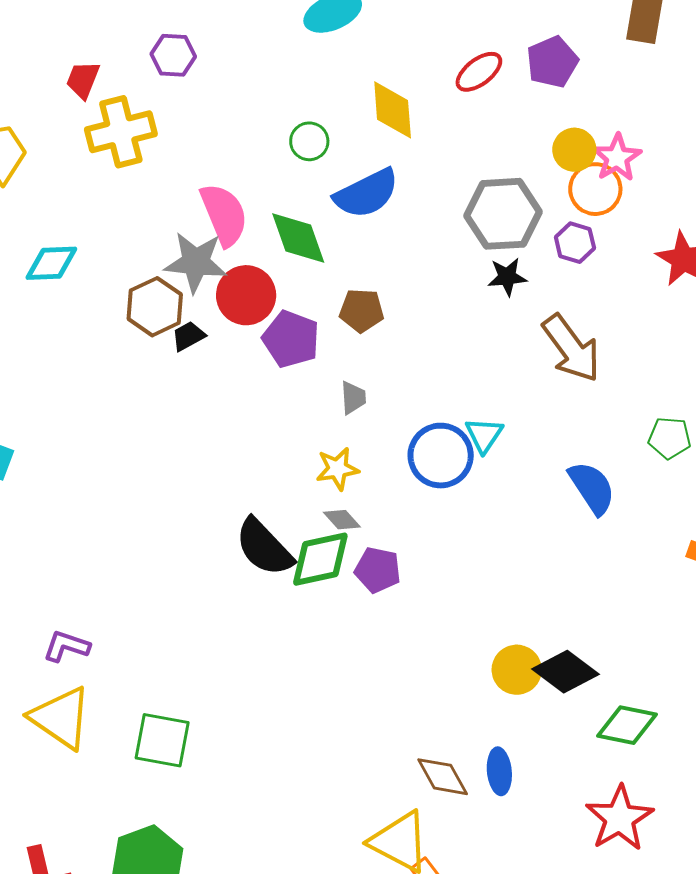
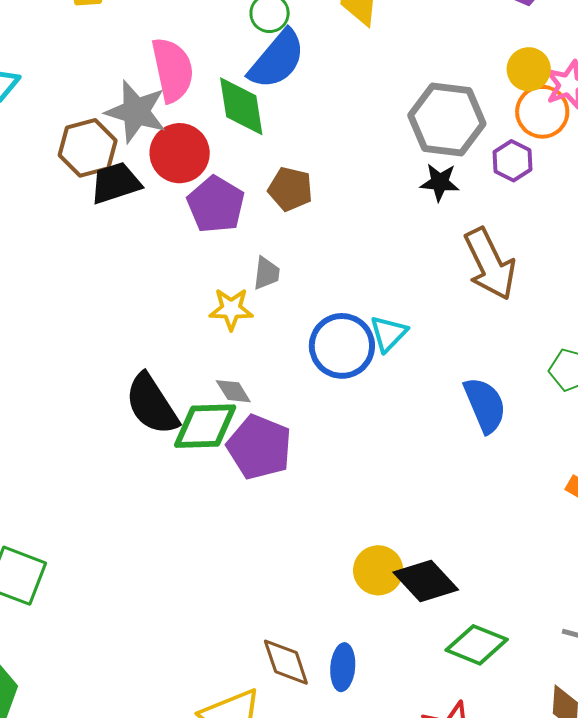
blue semicircle: (367, 194) -> (277, 59), moved, turned -34
black trapezoid: (188, 336) -> (115, 183), size x1.5
yellow star: (337, 469) -> (231, 309), moved
purple pentagon: (378, 570) -> (259, 447), size x1.4

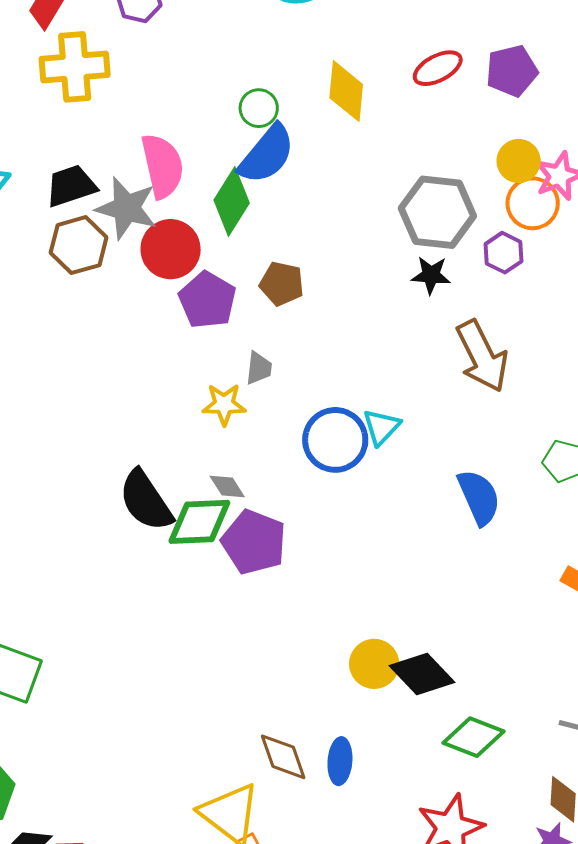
green diamond: (241, 106) -> (232, 202), turned 42
black trapezoid: (115, 183) -> (71, 186), moved

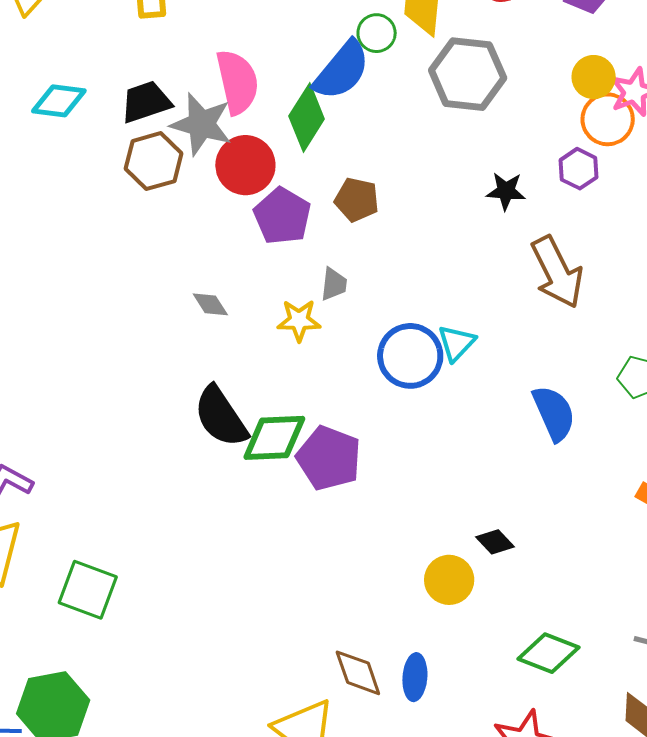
green circle: (259, 108) -> (377, 33), moved
gray hexagon: (437, 212) -> (468, 74), moved
gray diamond: (227, 486) -> (210, 304), moved
black diamond: (422, 674) -> (495, 542), moved, size x0.6

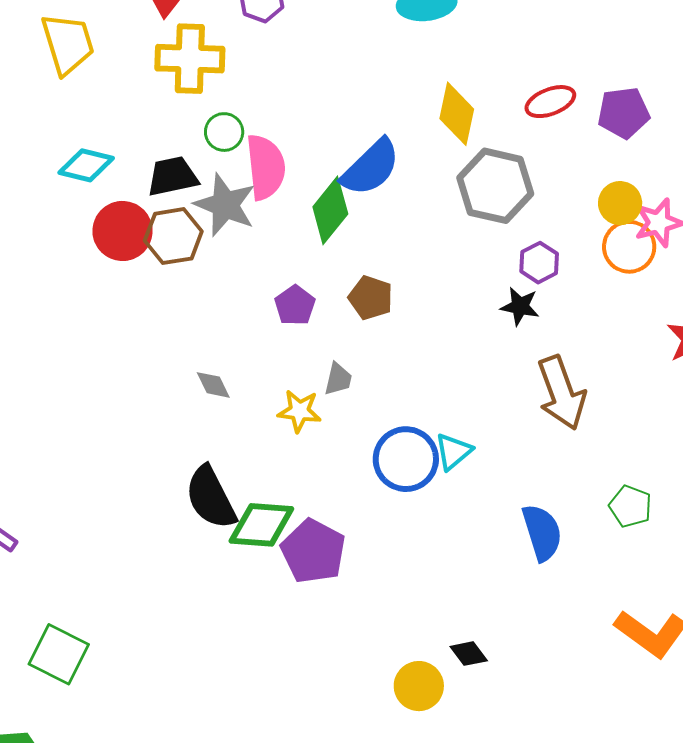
green circle: (377, 33) -> (224, 132), moved
red circle: (245, 165) -> (123, 231), moved
purple hexagon: (578, 169) -> (539, 263), moved
purple pentagon: (282, 216) -> (295, 305), size x0.7

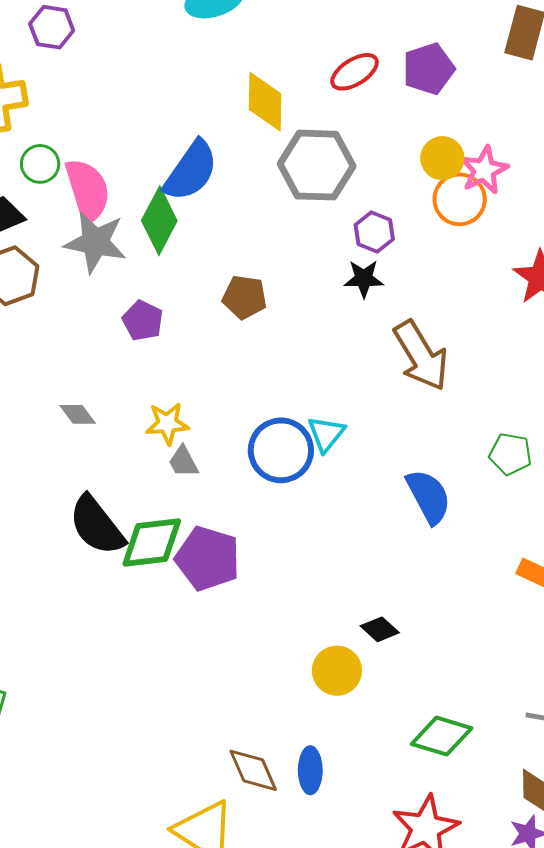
gray star: (225, 205) -> (95, 242), moved
brown pentagon: (371, 298) -> (245, 297), moved
gray trapezoid: (338, 379) -> (183, 462), moved, turned 150

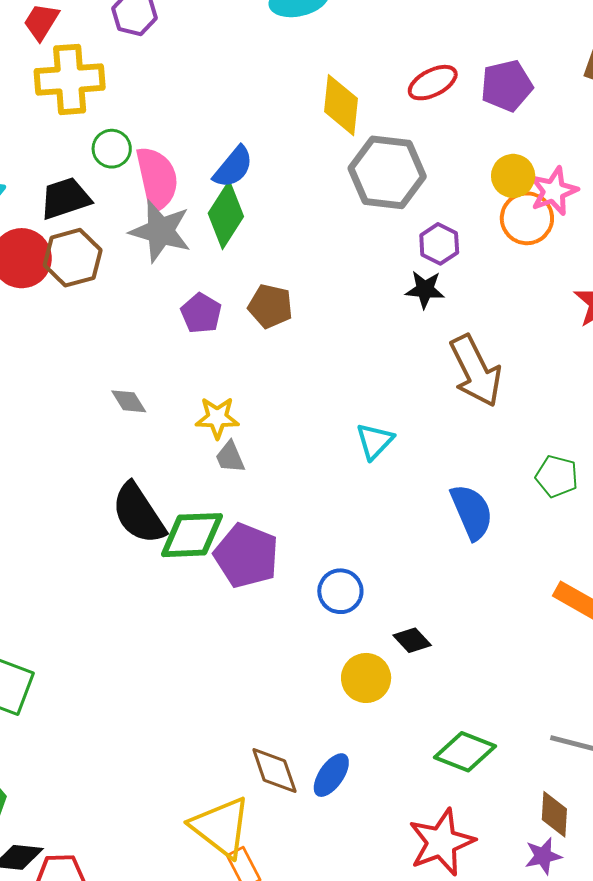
blue semicircle: (191, 171) -> (233, 167), moved, size x0.7
brown pentagon: (245, 297) -> (270, 306), moved
blue circle: (281, 450) -> (340, 591), moved, size x0.7
blue ellipse: (310, 770) -> (331, 775), turned 30

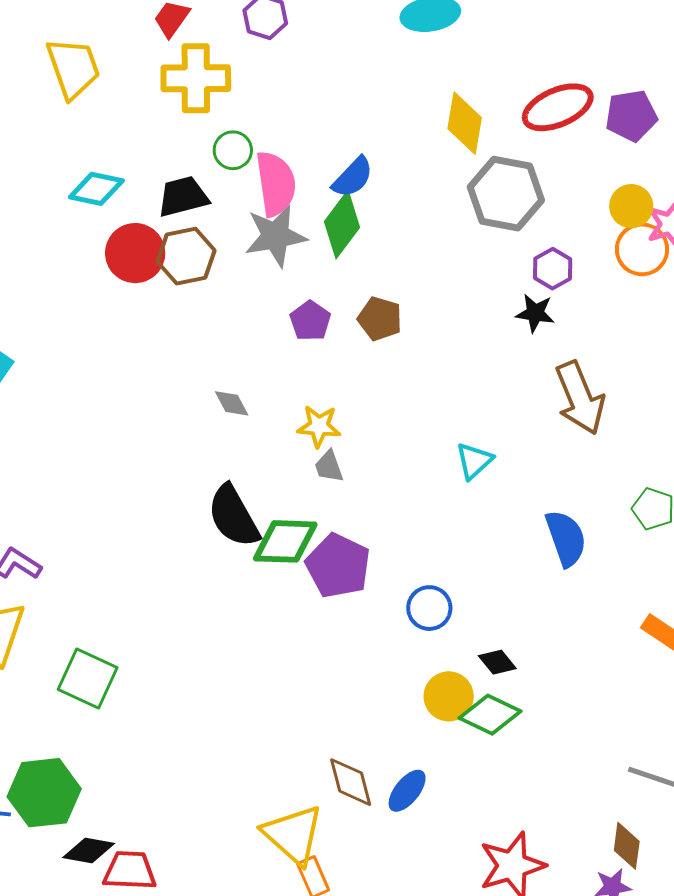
red ellipse: (433, 83) -> (558, 107), size x1.4
gray star: (160, 231) -> (276, 236), turned -30
green diamond: (465, 752) -> (490, 715), moved

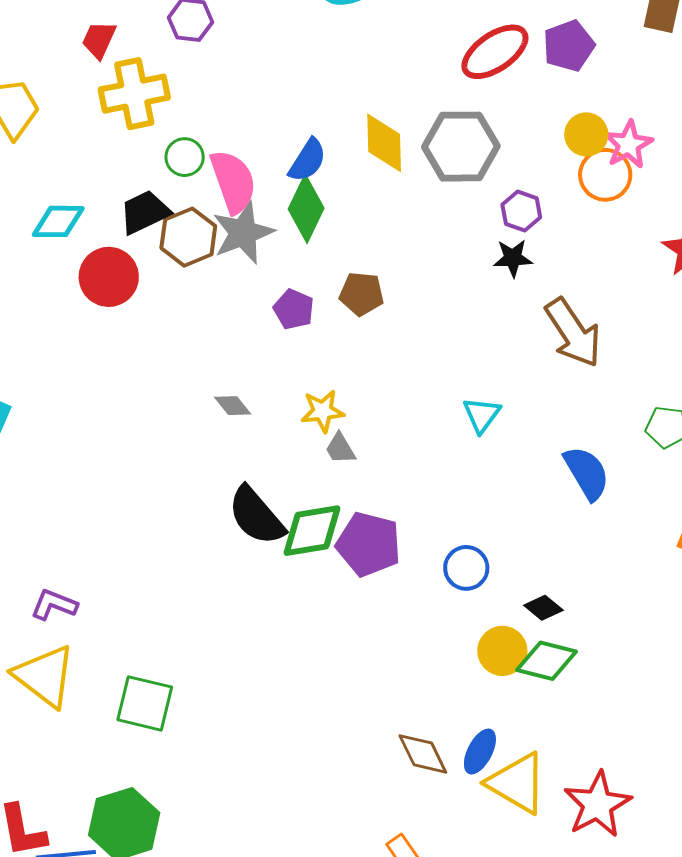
yellow diamond: (465, 123) -> (384, 143), moved
brown hexagon: (186, 256) -> (188, 237), moved
yellow triangle: (293, 835) -> (517, 783), moved

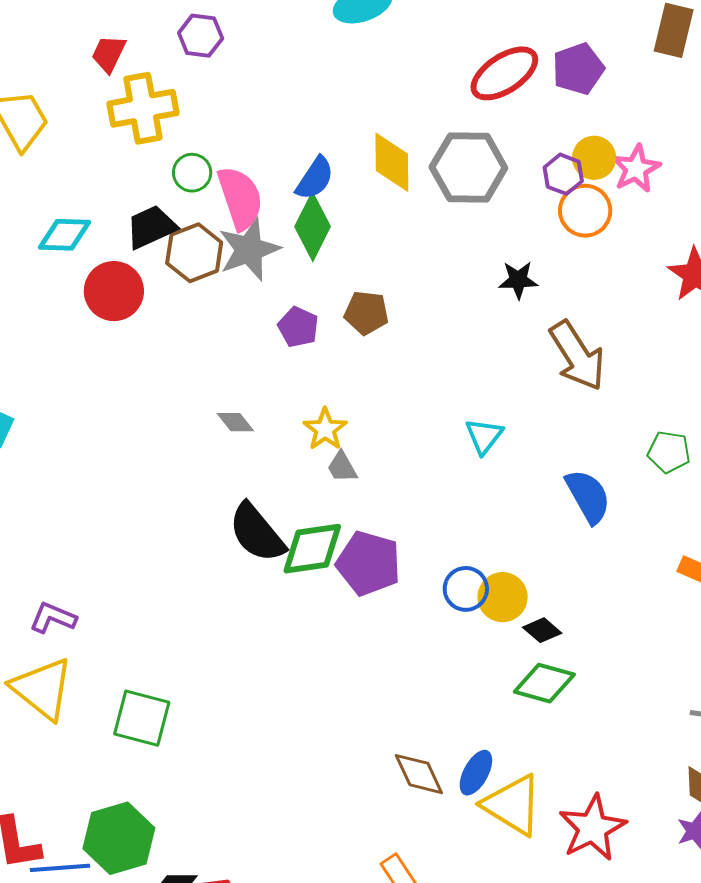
orange circle: (605, 175) -> (585, 211), moved
purple hexagon: (521, 211) -> (563, 174), moved
yellow star: (323, 411) -> (325, 429), turned -30
yellow circle: (502, 651) -> (503, 597), moved

